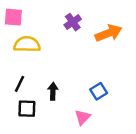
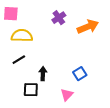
black line: (20, 84) -> (19, 60), moved, turned 32
black square: (27, 109) -> (31, 90), moved

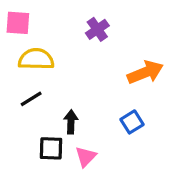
orange arrow: (88, 27) -> (145, 72), moved
pink triangle: (67, 95) -> (86, 157), moved

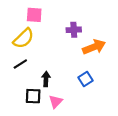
pink square: (18, 23) -> (34, 15), moved
purple cross: (97, 29) -> (74, 30), moved, turned 32
yellow semicircle: (36, 59) -> (23, 38), turned 135

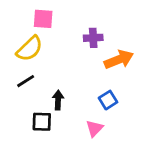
pink triangle: (56, 101) -> (95, 128), moved

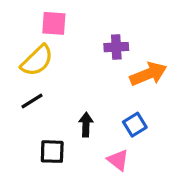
black arrow: (58, 100) -> (86, 125), moved
pink triangle: (95, 128) -> (118, 160), turned -36

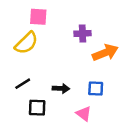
black line: (32, 101) -> (23, 84), moved
black arrow: (86, 125) -> (61, 88), turned 91
blue square: (135, 125) -> (96, 88), turned 35

